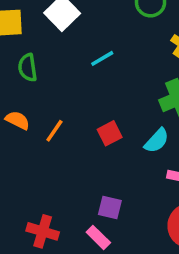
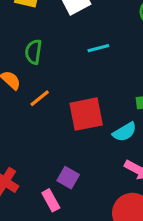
green semicircle: (28, 68) -> (33, 52), moved
red square: (110, 133) -> (86, 114), size x1.6

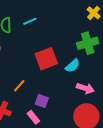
cyan line: (98, 48) -> (30, 21), moved
orange line: (40, 98) -> (19, 86), moved

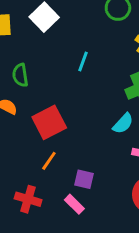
cyan line: (30, 21) -> (83, 62), moved, turned -40
red square: (46, 59) -> (49, 122), moved

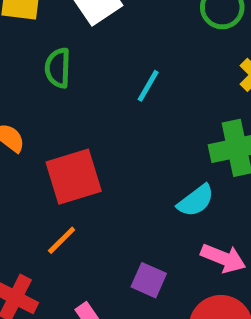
green semicircle: (20, 75) -> (58, 68), moved
purple square: (84, 179) -> (149, 280), moved

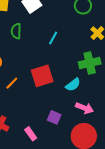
red square: (74, 177) -> (42, 76), moved
orange line: (62, 240) -> (12, 83), moved

